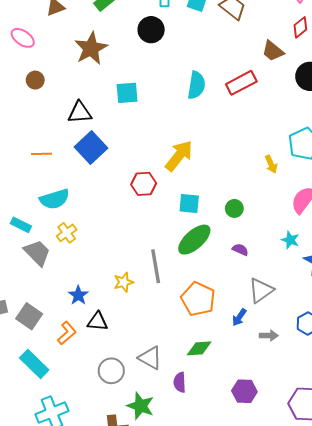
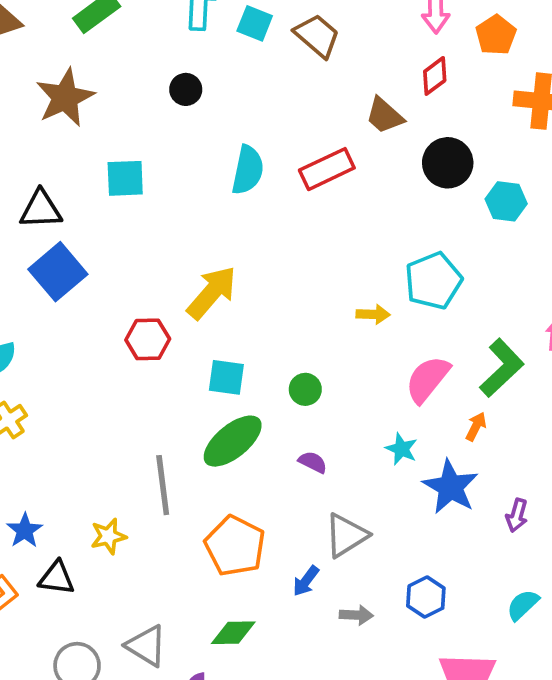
black circle: (151, 30) -> (186, 89), moved, size x0.7
yellow arrow: (271, 164) -> (373, 314), turned -66
yellow star: (124, 282) -> (108, 536), moved

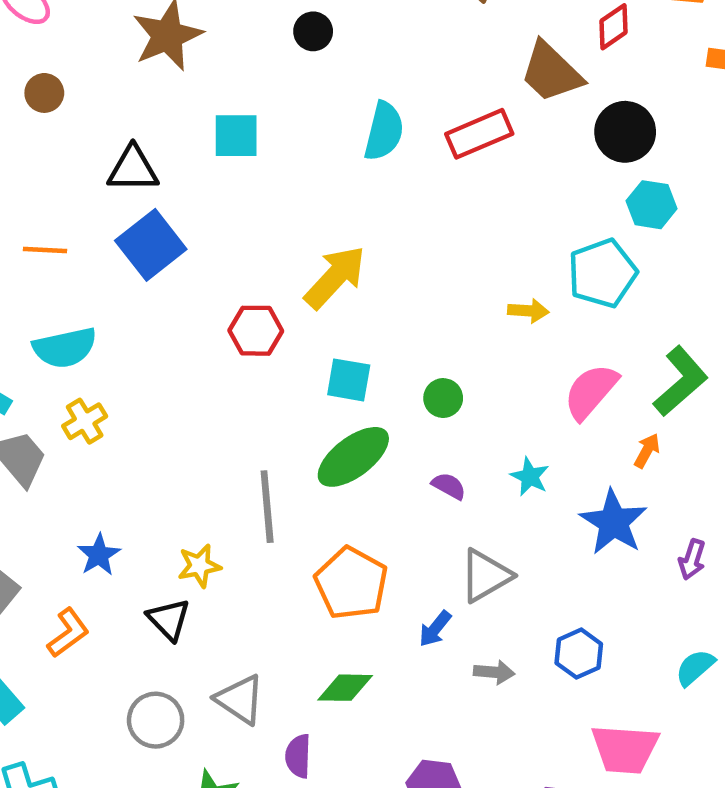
brown trapezoid: (385, 116) -> (551, 72), size x1.4
cyan hexagon: (506, 201) -> (652, 205), moved
cyan star: (401, 449) -> (530, 477), moved
black triangle: (57, 578) -> (169, 619), moved, turned 36

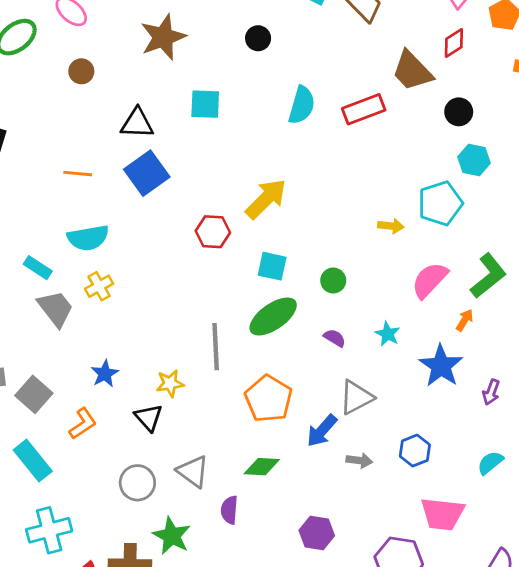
black circle: (625, 132) -> (459, 112), size x0.7
blue arrow: (435, 629) -> (322, 431), size x1.4

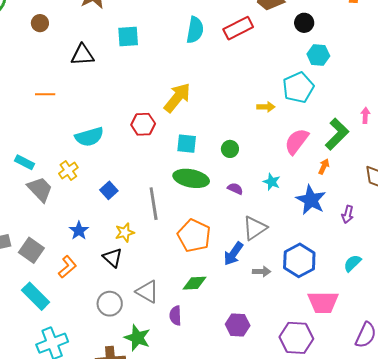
blue square: (147, 173) -> (109, 190), moved, size x0.6
cyan semicircle: (88, 238) -> (89, 137), moved
green ellipse: (273, 317) -> (191, 178), turned 52
blue hexagon: (415, 451) -> (299, 260), size x1.5

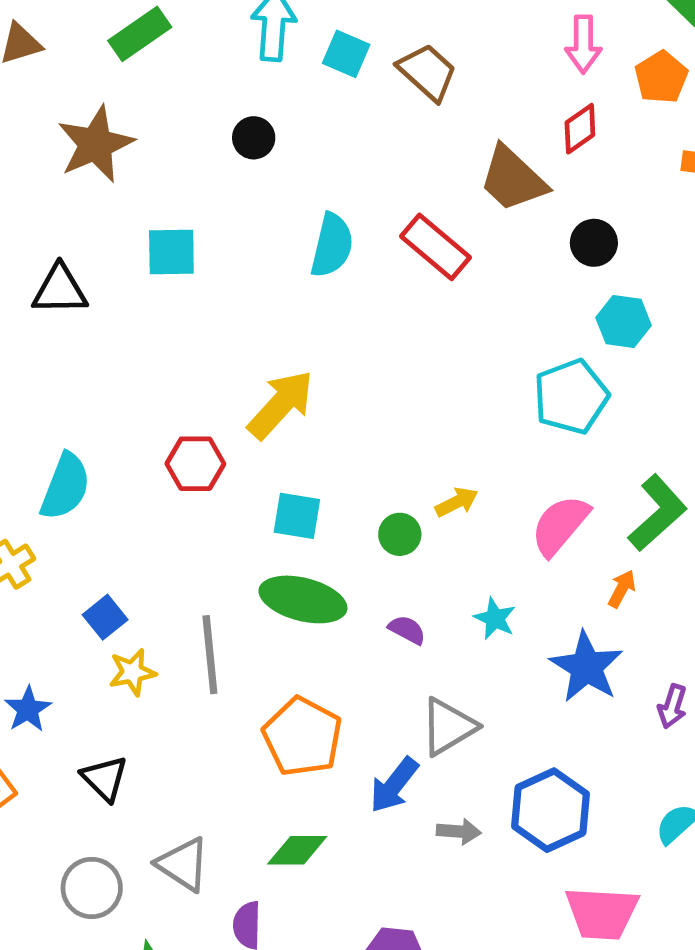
red rectangle: (238, 28) -> (436, 247), turned 64
yellow arrow: (266, 107) -> (457, 502), moved, turned -30
cyan semicircle: (89, 137) -> (65, 487), turned -56
yellow star: (125, 232) -> (132, 672), moved

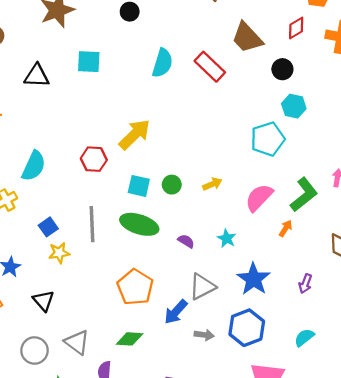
red diamond: (580, 129) -> (296, 28), moved
green circle: (400, 534) -> (172, 185), moved
gray line: (210, 655) -> (92, 224), moved
blue star: (586, 667) -> (254, 279), moved

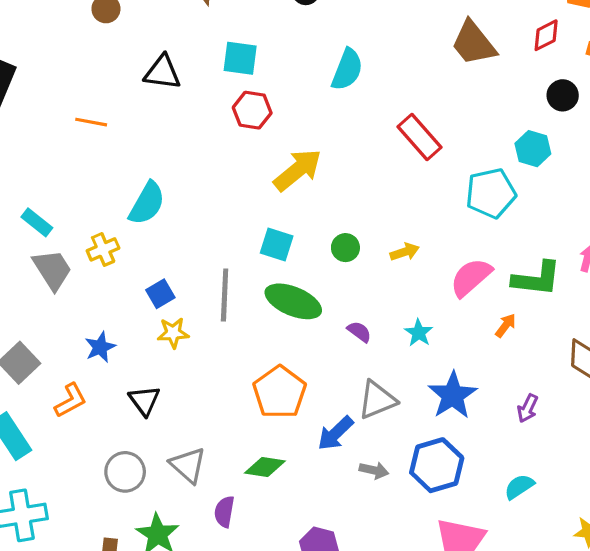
red rectangle: (210, 67) -> (420, 137), moved
black circle: (282, 69) -> (563, 95), moved
red hexagon: (94, 159) -> (252, 110), moved
cyan square: (139, 186) -> (277, 244), moved
green L-shape: (304, 195) -> (537, 279), turned 40

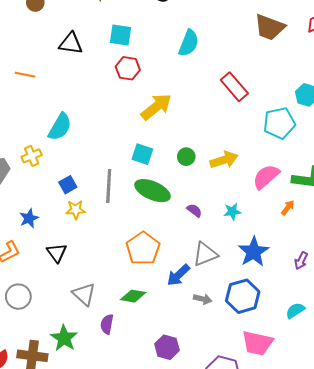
brown trapezoid: (474, 43) -> (270, 27), turned -32
yellow arrow: (405, 252) -> (224, 160), size x1.5
cyan star: (419, 333) -> (232, 212), turned 30
gray circle: (125, 472) -> (18, 297), moved

